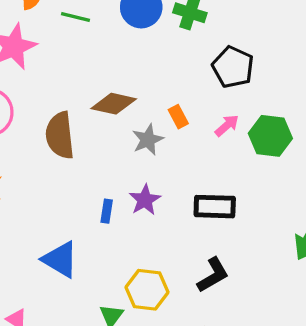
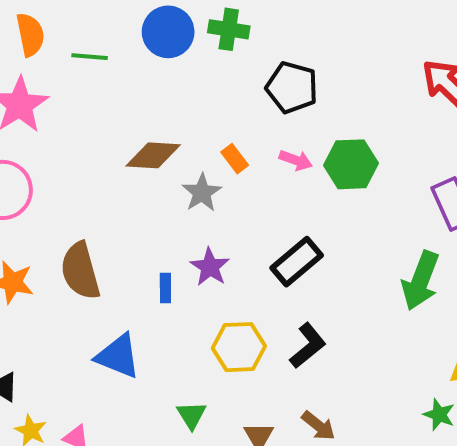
pink arrow: (227, 126) -> (296, 160), turned 70
brown semicircle: (60, 135) -> (80, 271), moved
black rectangle: (215, 207) -> (297, 262), turned -33
yellow hexagon: (147, 290) -> (239, 347), moved

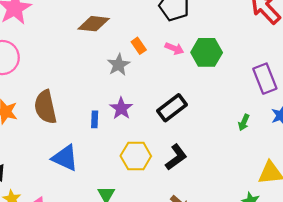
brown diamond: (153, 155) -> (94, 24), moved
green arrow: (420, 281) -> (244, 122), size x0.5

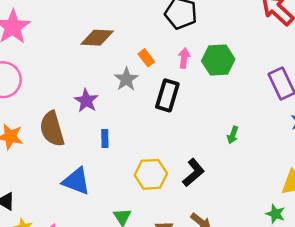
pink arrow: (174, 48) -> (184, 58), turned -102
purple star: (121, 108) -> (86, 101), moved
black rectangle: (172, 108) -> (167, 95), moved, turned -32
green arrow: (244, 122) -> (233, 135), moved

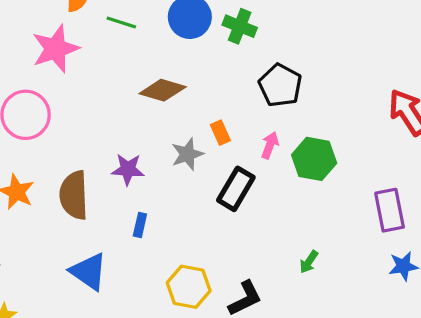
purple star: (86, 101) -> (128, 169), turned 30

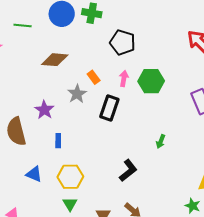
purple star: (128, 169) -> (44, 110), turned -30
blue triangle: (89, 272) -> (34, 174), size x0.7
yellow hexagon: (189, 287) -> (70, 177), moved

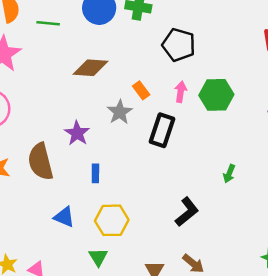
green triangle: (70, 204) -> (98, 257), moved

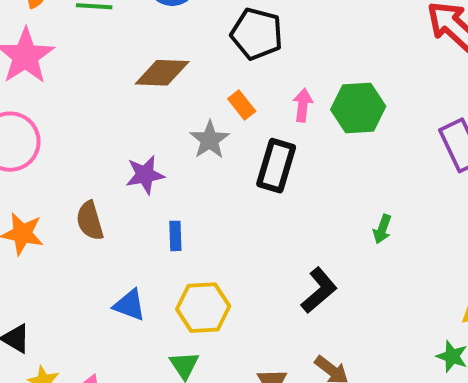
black pentagon: (179, 45) -> (257, 34), moved
purple star: (77, 133) -> (145, 175), turned 30
brown semicircle: (41, 162) -> (90, 221), size x0.7

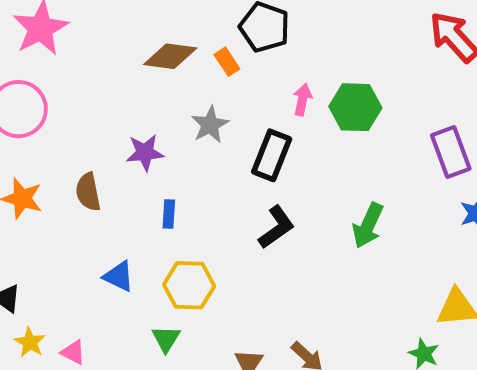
orange rectangle: (242, 105) -> (227, 62), moved
green arrow: (382, 229) -> (368, 225), size x1.6
black L-shape: (319, 290) -> (276, 227), moved

